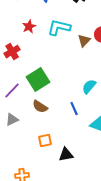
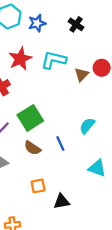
red star: (29, 27) -> (20, 59), size x1.5
blue line: (74, 109) -> (60, 144), moved

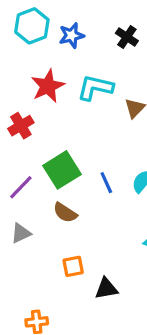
blue line: (60, 144) -> (106, 183), moved

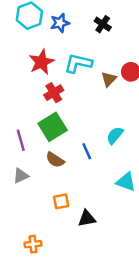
red cross: (21, 126) -> (54, 93), moved
blue line: (106, 183) -> (87, 151), moved
purple line: (21, 187) -> (21, 140), turned -60

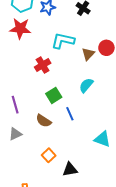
red star: (42, 62) -> (20, 29), moved, turned 30
green square: (53, 127) -> (54, 95), moved, size x0.7
cyan semicircle: (115, 135) -> (86, 85), moved
orange square: (61, 201) -> (49, 155), turned -32

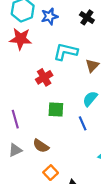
green square: (54, 95) -> (56, 109), turned 35
blue line: (70, 114) -> (83, 123), moved
brown semicircle: (44, 121) -> (41, 146), moved

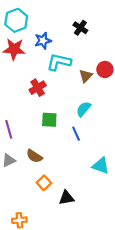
blue star: (49, 16) -> (43, 41), moved

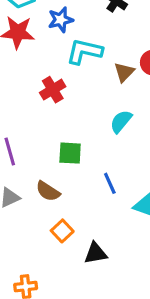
green square: (49, 120) -> (70, 153), moved
blue line: (76, 134) -> (110, 183), moved

